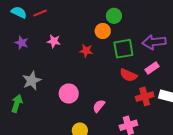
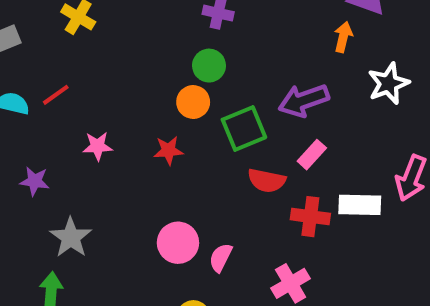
purple star: (22, 43) -> (35, 181), moved
pink circle: (69, 94) -> (178, 243), moved
red cross: (145, 96) -> (310, 217), turned 36

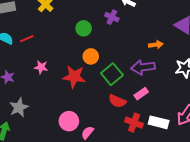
orange arrow: (343, 37) -> (156, 45), moved, turned 56
green circle: (209, 66) -> (84, 28), moved
green square: (244, 128) -> (112, 74), turned -30
red star: (168, 150) -> (74, 77), size x1.6

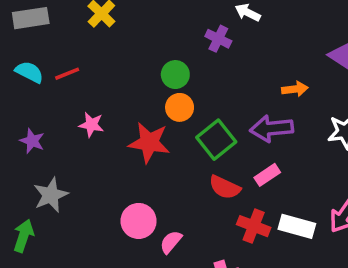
green circle: (84, 28) -> (175, 75), moved

